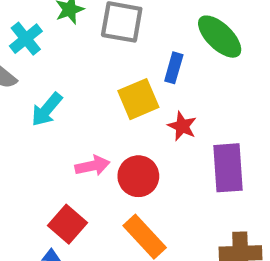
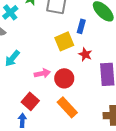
cyan arrow: (47, 109) -> (12, 58), moved

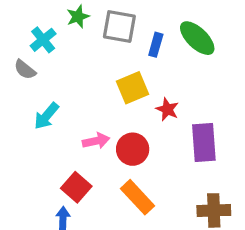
blue rectangle: (81, 26) -> (156, 45), moved

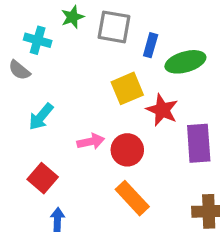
green ellipse: (197, 38) -> (185, 62), moved, turned -60
cyan cross: (43, 40) -> (38, 40), turned -35
red star: (167, 109) -> (162, 110), size x1.4
red square: (76, 187) -> (43, 178), moved

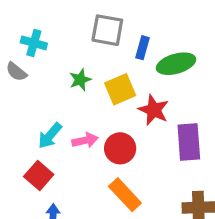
green star: (72, 17) -> (80, 80), moved
cyan arrow: (41, 117) -> (50, 136), moved

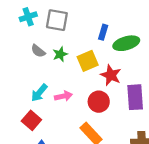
gray square: (107, 30) -> (57, 20), moved
cyan cross: (34, 43) -> (28, 17), moved, turned -35
gray semicircle: (16, 72) -> (38, 51), moved
red circle: (120, 148) -> (99, 102), moved

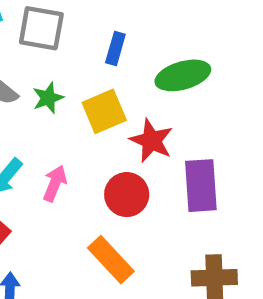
blue rectangle: (103, 32) -> (115, 48), moved
pink arrow: (63, 96) -> (55, 183), turned -56

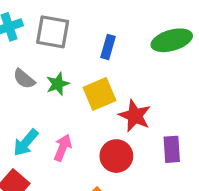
green ellipse: (183, 75) -> (172, 40), moved
purple rectangle: (201, 186) -> (172, 149), size x0.7

